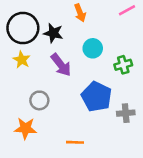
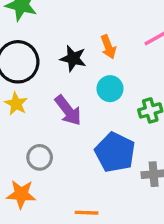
orange arrow: (80, 13) -> (108, 47), moved
black star: (53, 33) -> (73, 58), moved

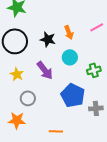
yellow star: (16, 104) -> (17, 74), moved

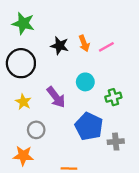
pink line: (97, 27) -> (106, 47), moved
orange arrow: (69, 32) -> (84, 43), moved
black star: (48, 39) -> (60, 46), moved

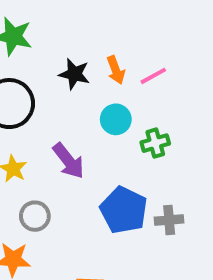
cyan circle: (85, 82) -> (116, 119), moved
green cross: (113, 97) -> (155, 143), moved
gray cross: (116, 142) -> (169, 220), moved

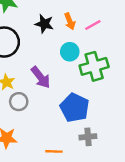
green cross: (155, 143) -> (94, 66), size x1.6
gray circle: (35, 216) -> (19, 102), moved
gray cross: (169, 220) -> (88, 137), moved

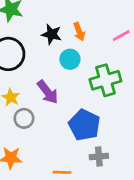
pink line: (93, 25) -> (121, 36), moved
cyan circle: (70, 52) -> (70, 59), moved

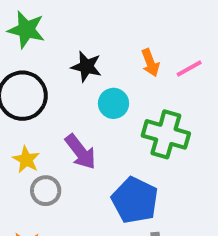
orange arrow: (79, 32) -> (150, 63), moved
green cross: (105, 80) -> (166, 134), turned 32

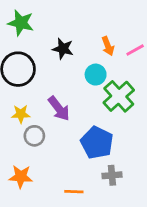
cyan circle: (113, 103) -> (96, 75), moved
green cross: (166, 134) -> (119, 96), turned 32
yellow star: (26, 160) -> (21, 114), turned -30

